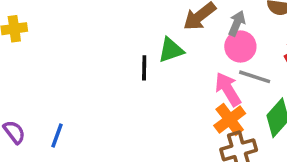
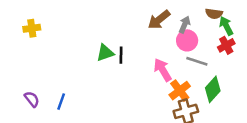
green triangle: (171, 50) -> (105, 53), moved
pink arrow: (228, 89) -> (163, 70), moved

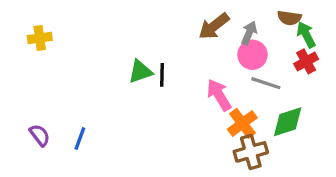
green diamond: (213, 89) -> (288, 122), turned 30

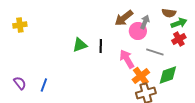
green arrow: (306, 35) -> (179, 23), turned 98
pink circle: (252, 55) -> (138, 31), moved
black line: (162, 75) -> (101, 46), moved

